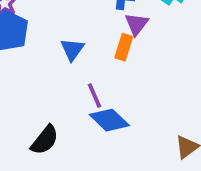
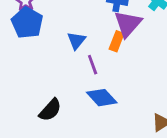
purple triangle: (137, 24) -> (128, 24), size x1.5
purple line: (94, 96) -> (93, 65), moved

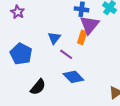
blue pentagon: (27, 23) -> (21, 54), moved
purple line: (93, 65) -> (66, 54), turned -32

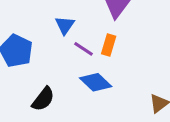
orange rectangle: (82, 37) -> (109, 45), moved

